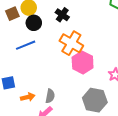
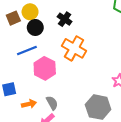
pink hexagon: (83, 62) -> (45, 68), moved
gray semicircle: (50, 96) -> (52, 103), turned -40

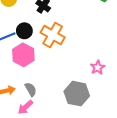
black circle: (35, 27) -> (24, 31), moved

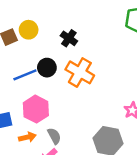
pink hexagon: (23, 55) -> (36, 109), moved

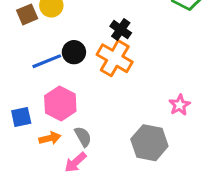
black cross: (69, 38) -> (121, 30), moved

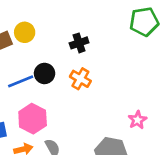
black cross: (121, 30) -> (79, 43), moved, turned 36
orange cross: (115, 58) -> (80, 79), size x0.7

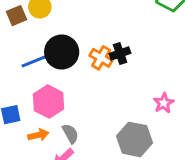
black cross: (79, 43) -> (120, 53), moved
black circle: (45, 73) -> (62, 52), size x1.5

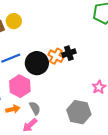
black circle: (62, 52) -> (37, 63), moved

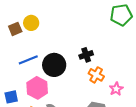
orange cross: (56, 56) -> (96, 75), moved

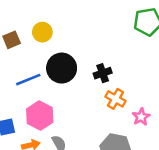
yellow circle: (31, 23) -> (42, 32), moved
black circle: (54, 65) -> (62, 68), moved

